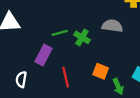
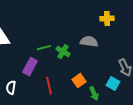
orange square: (101, 71) -> (79, 81), turned 32

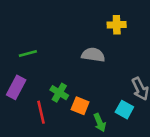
green line: (44, 48) -> (28, 53), moved
green cross: (63, 52) -> (59, 93), moved
orange square: (79, 81) -> (80, 106), turned -32

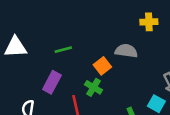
orange square: (80, 106) -> (102, 66), moved, turned 30

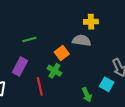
yellow cross: (149, 22) -> (91, 22), moved

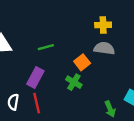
yellow cross: (91, 22) -> (103, 25), moved
red line: (40, 86) -> (37, 103), moved

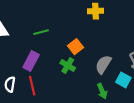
gray semicircle: (104, 48) -> (103, 64), moved, turned -66

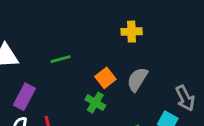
purple rectangle: (31, 61) -> (24, 97), moved
gray semicircle: (103, 64) -> (137, 79), moved

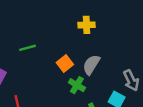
green cross: (95, 103) -> (77, 85), moved

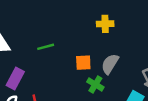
orange square: (65, 63) -> (83, 63), turned 35

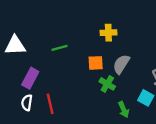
yellow cross: (105, 24) -> (108, 33), moved

